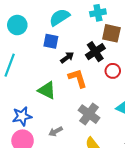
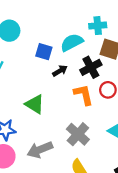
cyan semicircle: (60, 17) -> (72, 42), moved
orange L-shape: (78, 78) -> (83, 95), moved
gray arrow: (56, 131) -> (40, 150), size x1.6

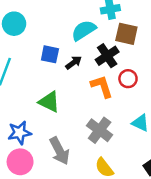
blue square: (44, 52) -> (50, 54), moved
gray arrow: (40, 150) -> (59, 151), turned -90

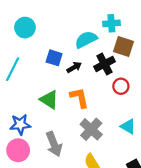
orange L-shape: (102, 86) -> (79, 98), moved

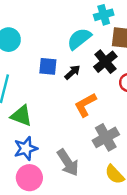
orange L-shape: (79, 98) -> (85, 105), turned -95
green triangle: (49, 100) -> (21, 116), moved
gray cross: (91, 129) -> (106, 137), turned 30

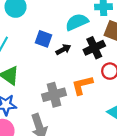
orange L-shape: (85, 105) -> (82, 85), moved
gray cross: (106, 137) -> (54, 95), moved

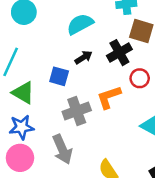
cyan semicircle: (77, 22) -> (80, 24), moved
blue square: (43, 39) -> (59, 76), moved

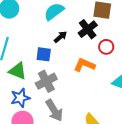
orange L-shape: (109, 97) -> (84, 65), turned 50
gray cross: (77, 111) -> (46, 81), moved

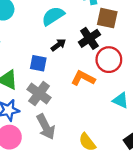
red circle: (106, 47) -> (109, 60), size x1.5
gray cross: (46, 81) -> (39, 93), turned -30

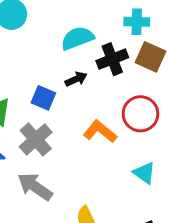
black cross: (89, 38) -> (112, 59), moved
gray arrow: (46, 127) -> (35, 187), turned 140

